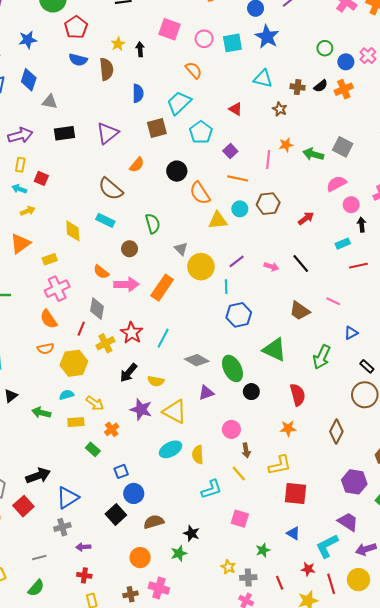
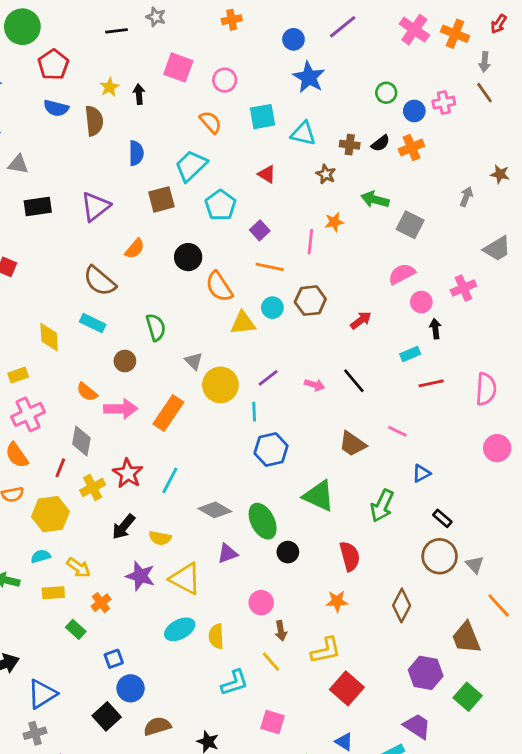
cyan square: (232, 43) -> (263, 117), moved
pink cross: (368, 56) -> (444, 103), turned 35
green arrow: (313, 154) -> (375, 199), moved
red square: (295, 493) -> (347, 688), turned 35

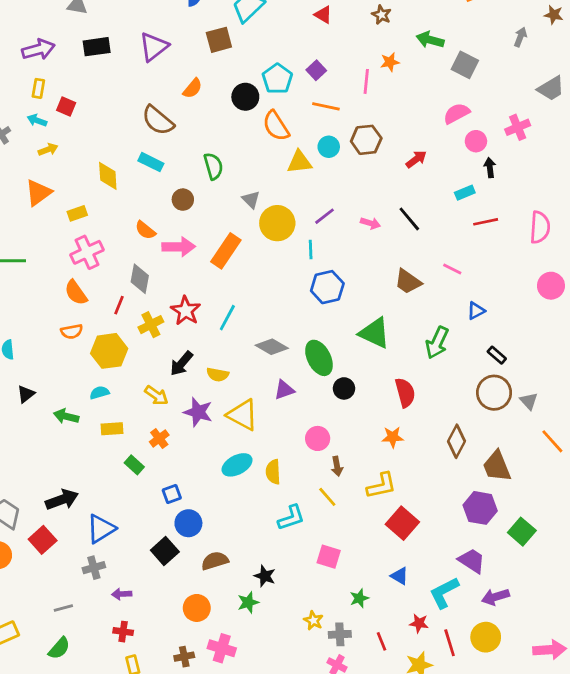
cyan pentagon: (220, 205) -> (277, 79), moved
yellow arrow: (79, 568) -> (156, 395), moved
brown trapezoid: (466, 638) -> (497, 466), moved

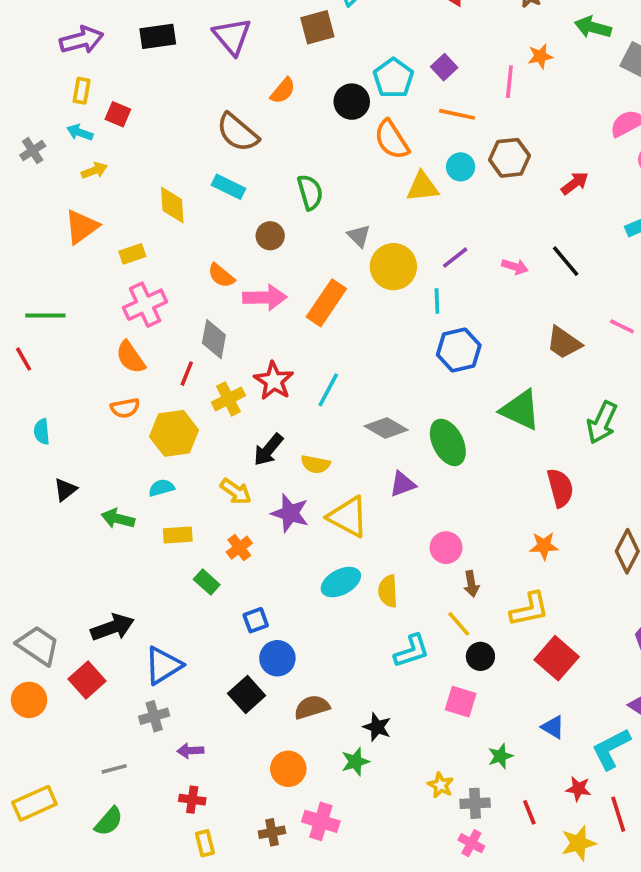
purple triangle: (154, 47) -> (232, 36), turned -32
black circle: (344, 388) -> (480, 656), moved

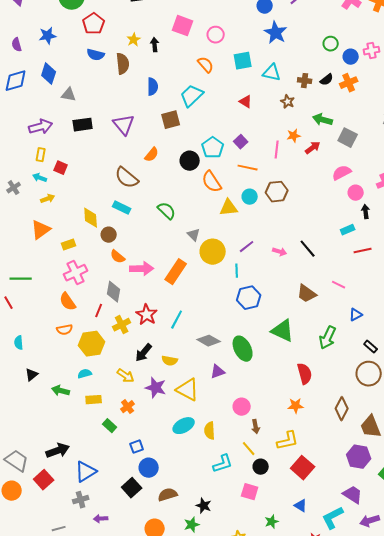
red arrow: (575, 183) -> (313, 148), moved
green semicircle: (310, 192) -> (167, 211), turned -30
brown circle: (270, 236) -> (109, 235), moved

